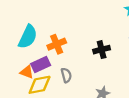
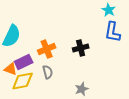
orange cross: (57, 44) -> (47, 49), moved

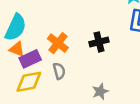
orange cross: (47, 49) -> (58, 43), turned -30
orange triangle: (11, 69) -> (17, 49), moved

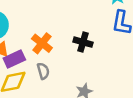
black cross: (99, 42) -> (83, 42), turned 30

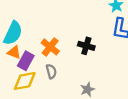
purple rectangle: (14, 59) -> (26, 61), turned -36

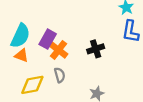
black cross: (86, 46) -> (96, 49), turned -35
purple rectangle: (26, 61) -> (48, 39), moved

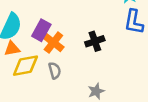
orange triangle: (21, 55) -> (12, 49), turned -32
yellow diamond: (32, 85) -> (25, 66), moved

